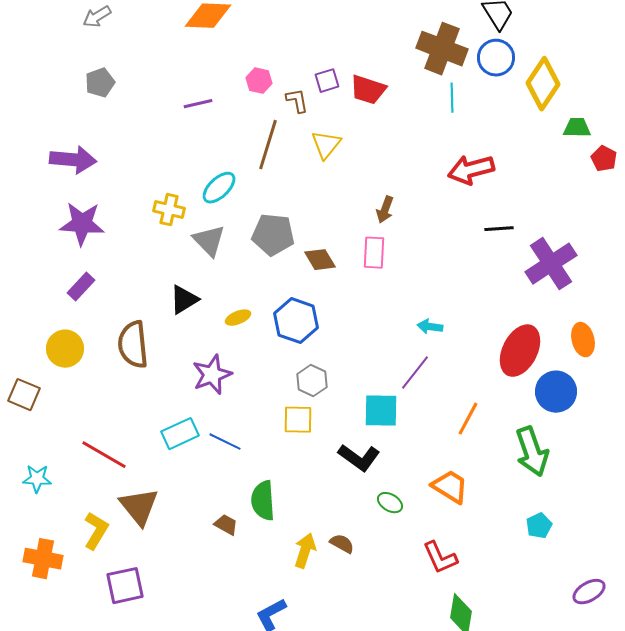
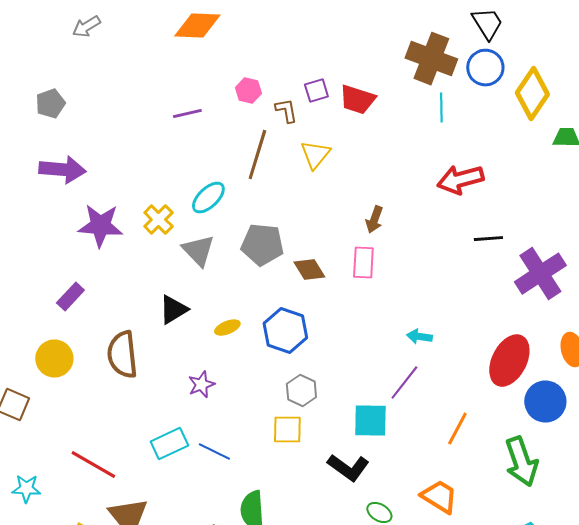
gray pentagon: (100, 83) -> (50, 104), moved
yellow cross: (169, 210) -> (158, 220), turned 32
purple star: (82, 224) -> (100, 226), moved
purple star: (212, 375) -> (201, 385), size x0.7

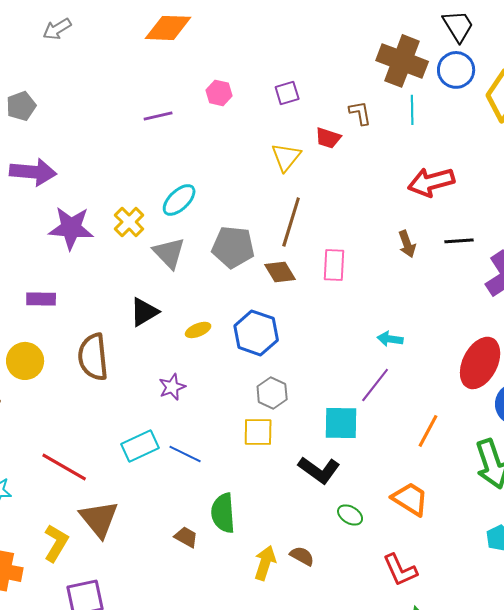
red trapezoid: (357, 100) -> (328, 138), moved, size x0.7
brown L-shape: (286, 111) -> (360, 113), moved
brown line: (257, 155) -> (291, 222), moved
brown arrow: (374, 220) -> (407, 244), moved, turned -40
purple rectangle: (70, 297) -> (41, 299), turned 48

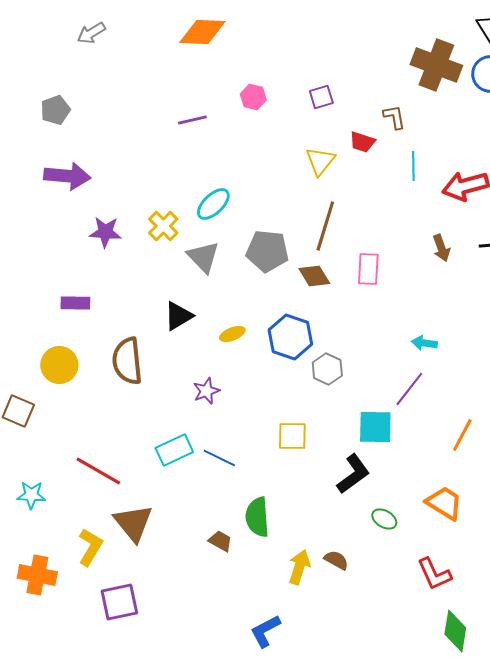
cyan line: (412, 110) -> (413, 166), moved
purple star: (71, 228) -> (105, 232), size x0.7
gray hexagon: (272, 393) -> (327, 369), moved
black L-shape: (319, 470) -> (353, 474), turned -72

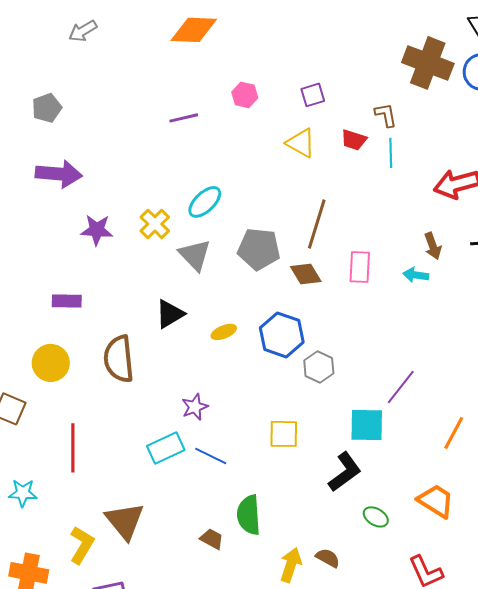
yellow triangle: (320, 161) -> (301, 143), moved, turned -40
cyan line: (413, 166) -> (391, 153), moved
cyan arrow: (424, 343) -> (416, 275), moved
purple star: (206, 391) -> (195, 407), moved
red line: (98, 471) -> (73, 448), moved, turned 60

